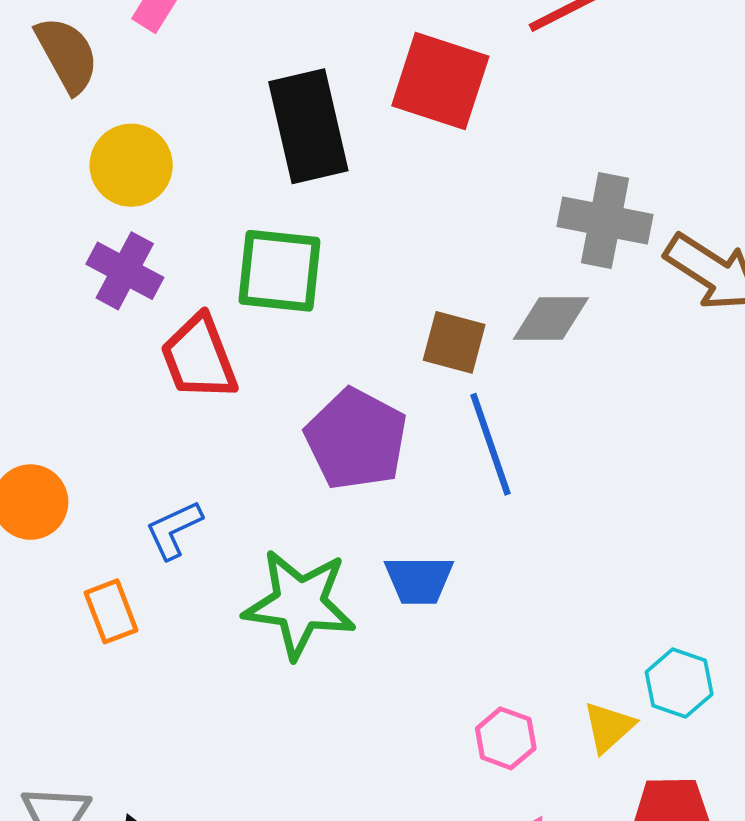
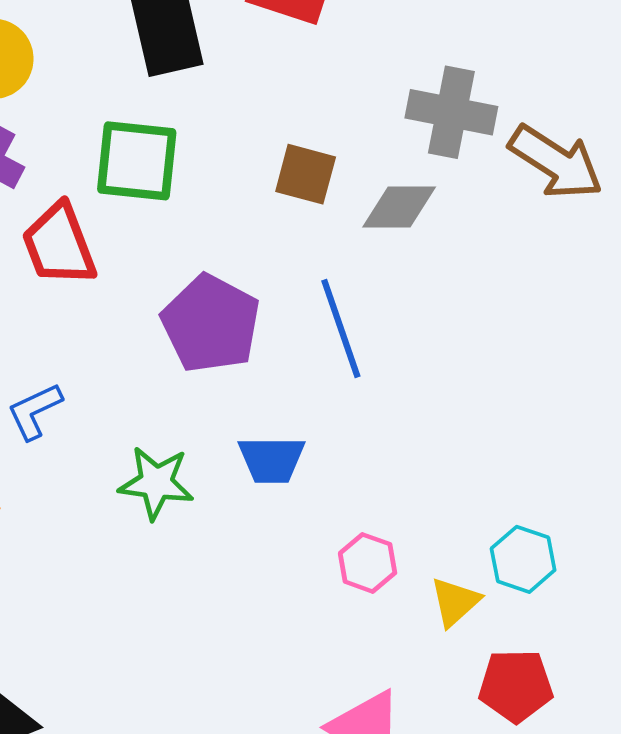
brown square: (454, 342) -> (306, 174), moved
green star: (300, 604) -> (156, 483), size x0.7
pink hexagon: (506, 738) -> (368, 563), moved

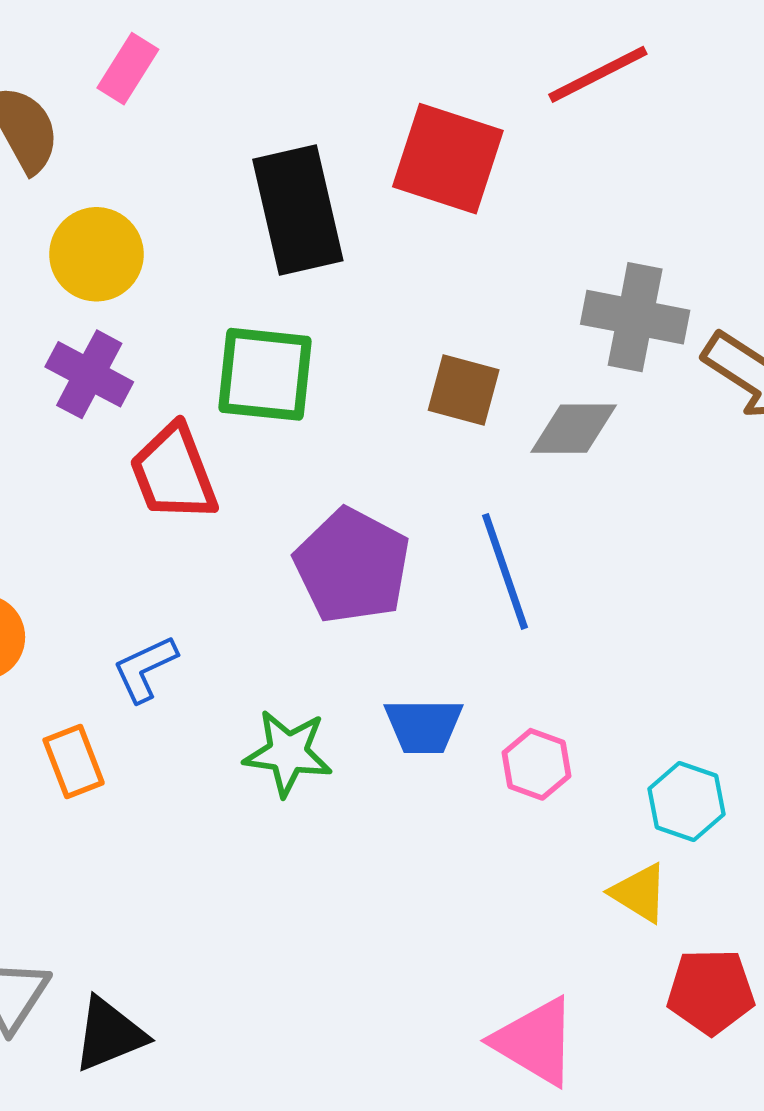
cyan hexagon: (523, 559) -> (686, 801), moved
pink hexagon: (368, 563) -> (536, 764), moved
yellow triangle: (455, 602) -> (639, 893), turned -46

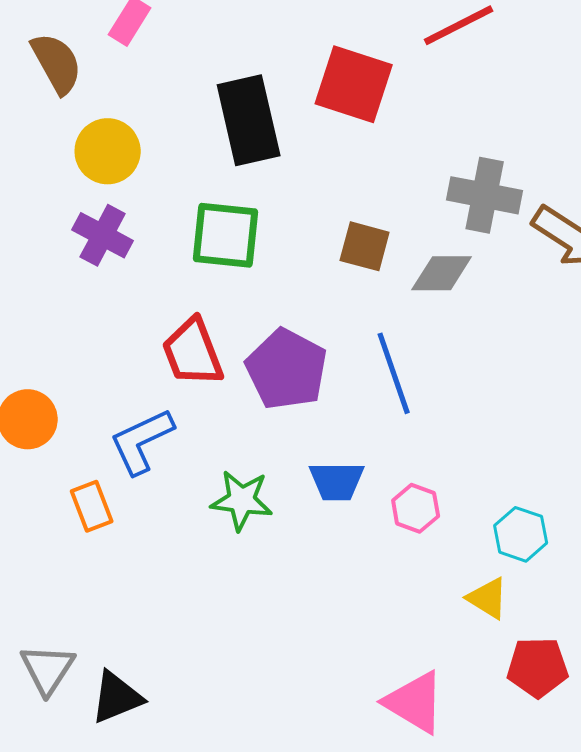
red trapezoid: (174, 473) -> (193, 352), moved
blue L-shape: (145, 669) -> (142, 441), size x1.4

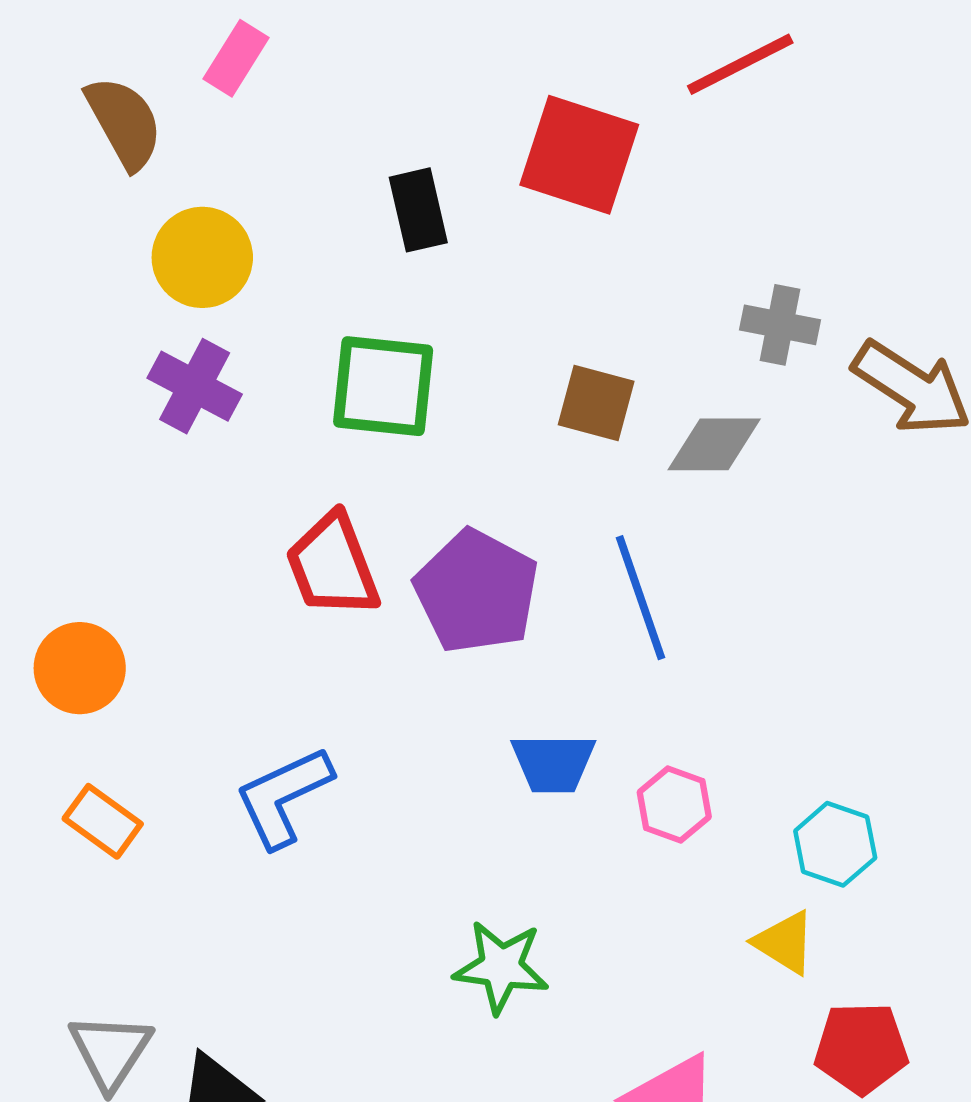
black rectangle: (249, 120) -> (418, 210), size x0.6
gray cross: (485, 195) -> (780, 325), size x0.7
blue L-shape: (142, 441) -> (283, 797), moved
green star: (242, 500) -> (501, 967), moved
orange rectangle: (92, 506) -> (103, 821), moved, turned -33

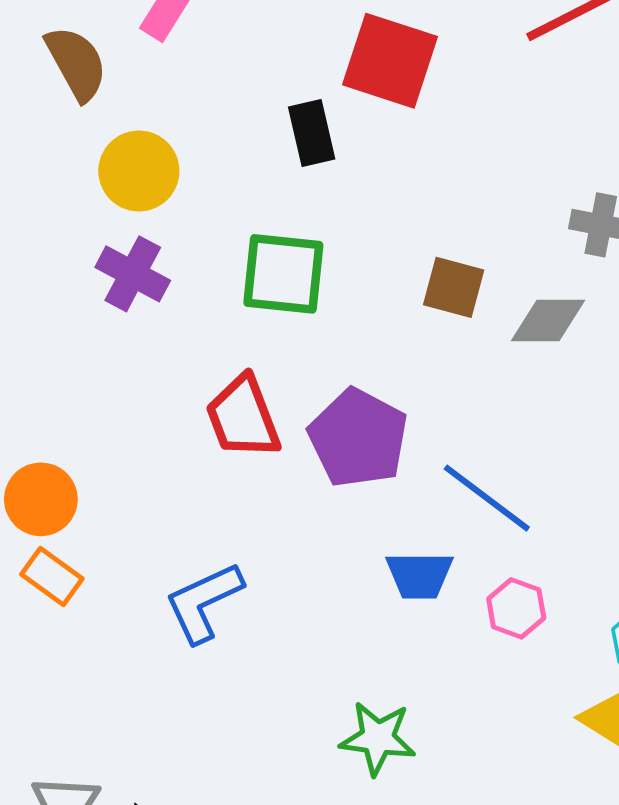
red square: (579, 155) -> (390, 61), moved
blue line: (641, 598) -> (487, 498), moved, turned -34
orange rectangle: (103, 821) -> (52, 576), moved

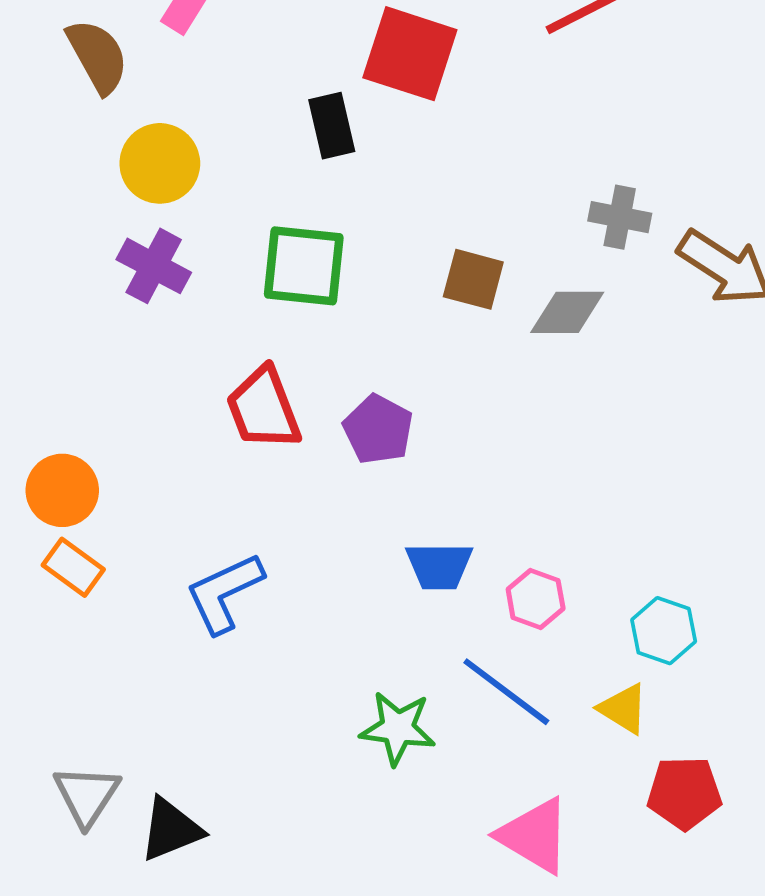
purple pentagon: (358, 438) -> (378, 429), size x0.7
blue line: (487, 498) -> (506, 692), moved

